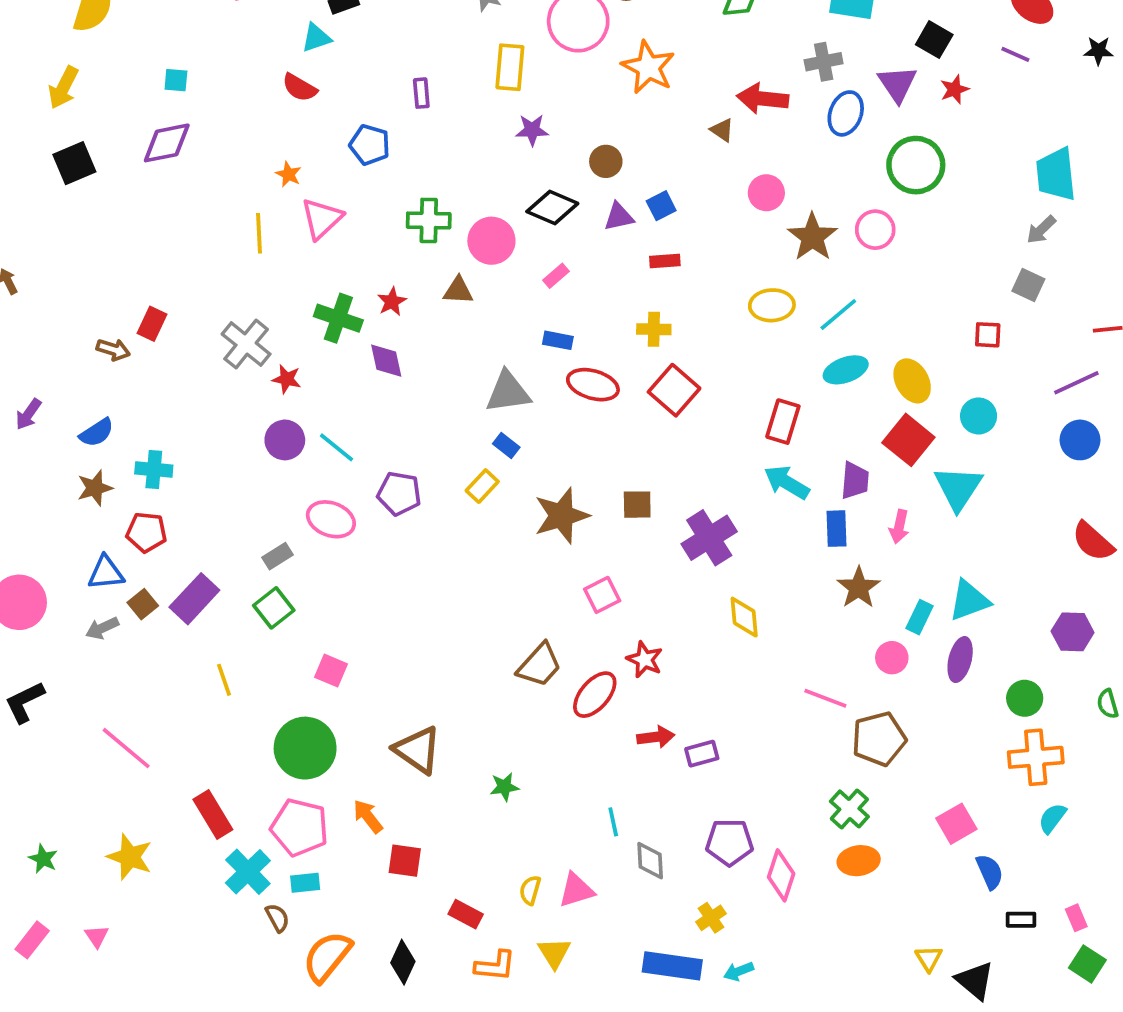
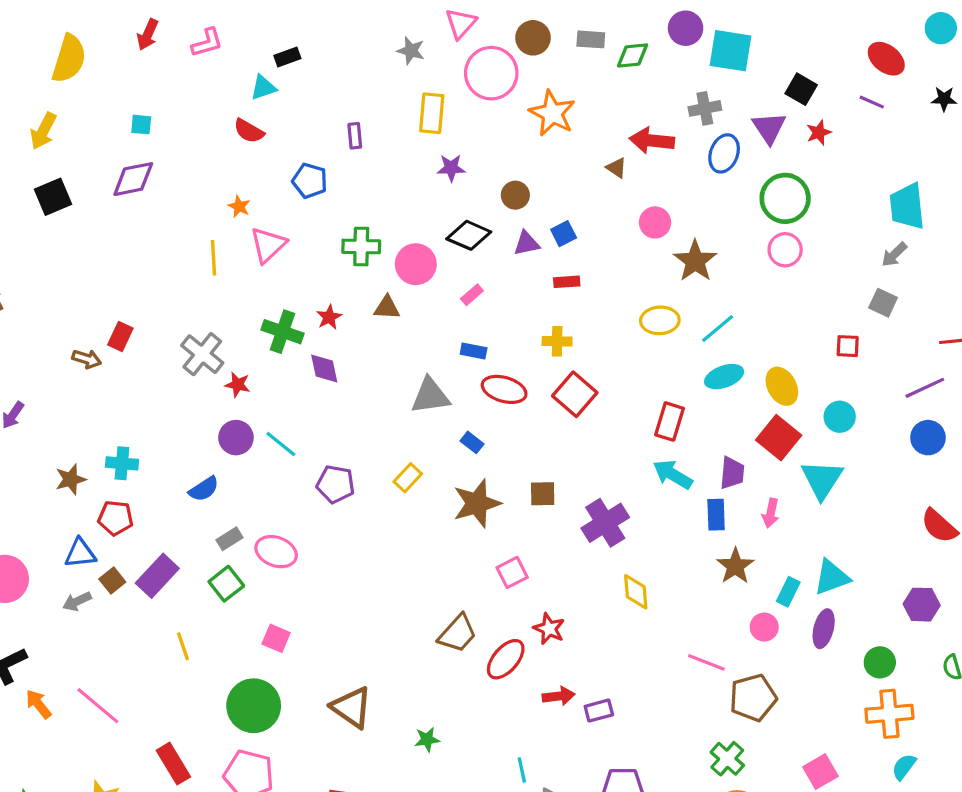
pink circle: (875, 230) -> (785, 250), moved
blue semicircle: (97, 433) -> (204, 489), moved
blue rectangle: (506, 446) -> (472, 442), moved
pink ellipse: (331, 519) -> (276, 552), moved
orange arrow: (368, 816) -> (38, 704), moved

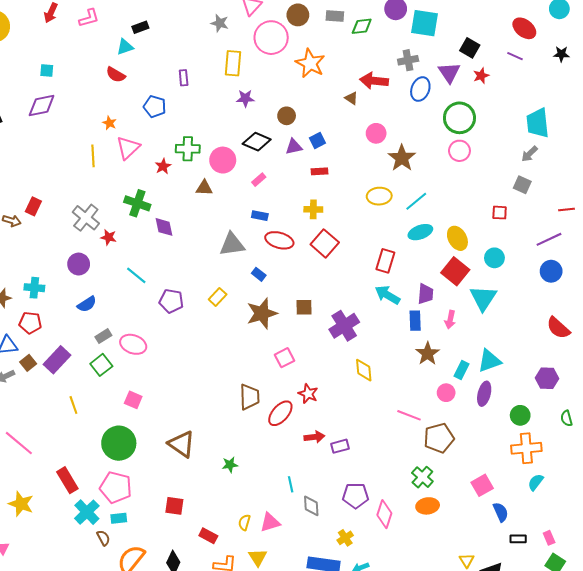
red star: (329, 317) -> (163, 166), moved
purple circle: (236, 438) -> (79, 264), moved
brown trapezoid: (458, 633) -> (249, 397), turned -44

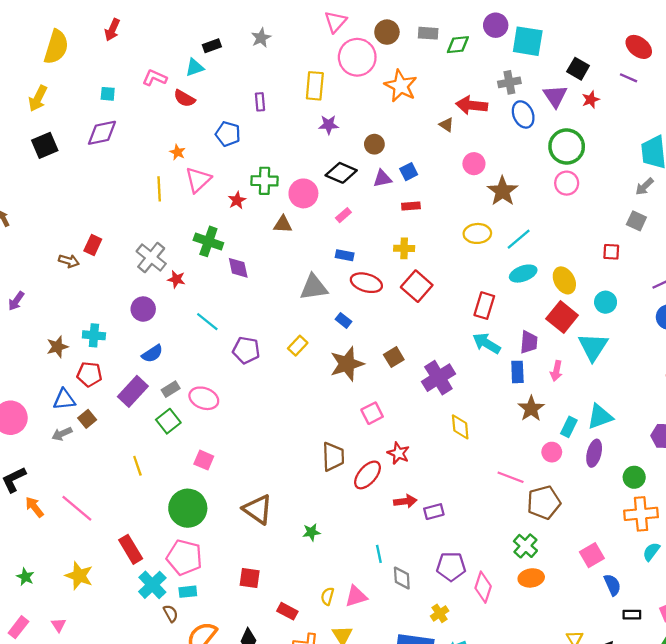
pink L-shape: (89, 18) -> (155, 78), moved, turned -140
gray star: (220, 23) -> (261, 38), moved, turned 30
blue ellipse: (420, 89) -> (523, 114), turned -45
brown square: (304, 307) -> (394, 357), turned -30
purple rectangle: (57, 360) -> (133, 391), moved

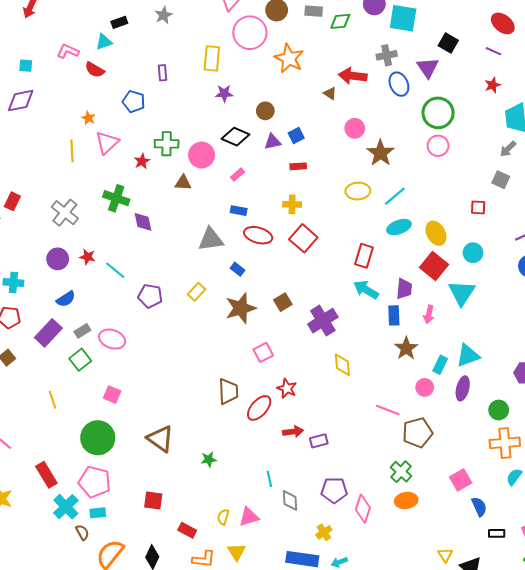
red star: (591, 100) -> (493, 85), moved
red star: (176, 279) -> (87, 257), moved

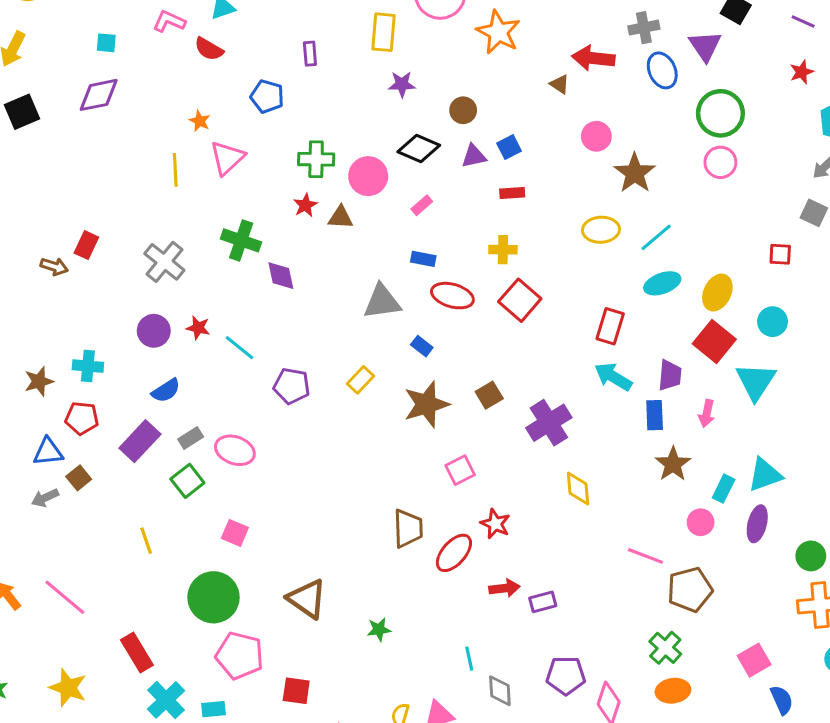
red star: (142, 161) -> (305, 205), moved
yellow ellipse: (436, 233) -> (717, 293), turned 55
pink pentagon: (95, 482) -> (240, 656), moved

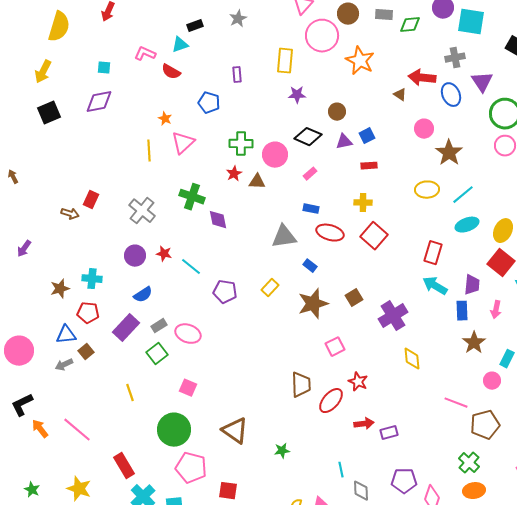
purple triangle: (705, 46) -> (482, 82), moved
blue ellipse: (662, 70) -> (451, 95), moved

